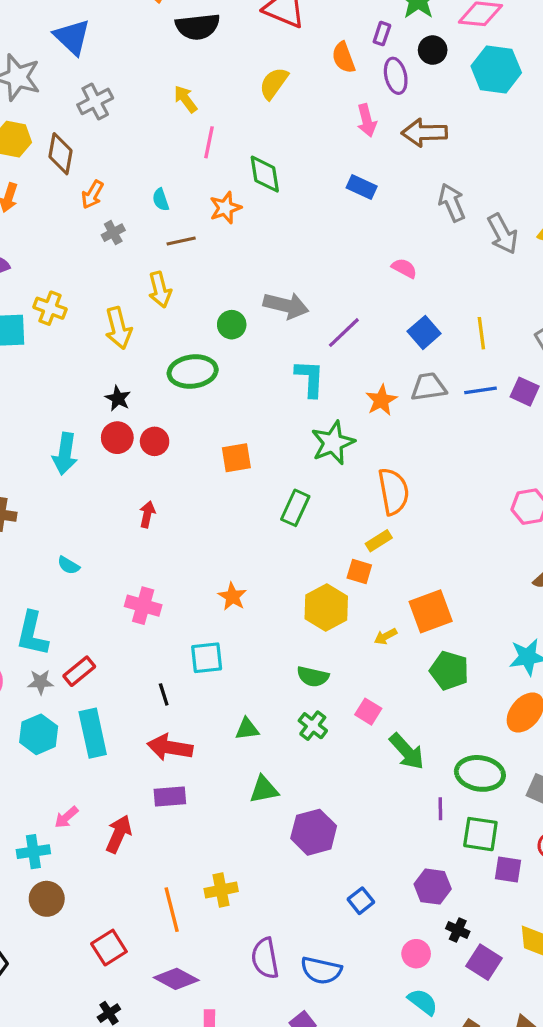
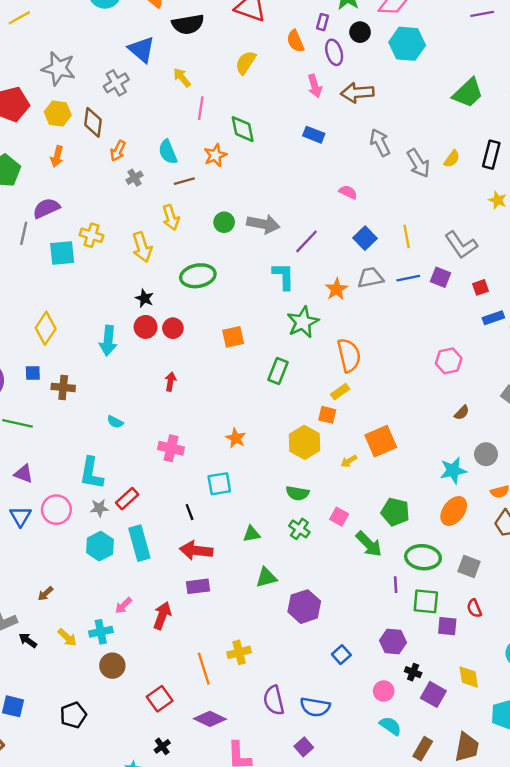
blue triangle: (72, 37) -> (142, 50), moved
cyan semicircle: (161, 200) -> (168, 152), size x1.5
green circle: (232, 325) -> (224, 222), moved
green pentagon: (449, 671) -> (395, 512), moved

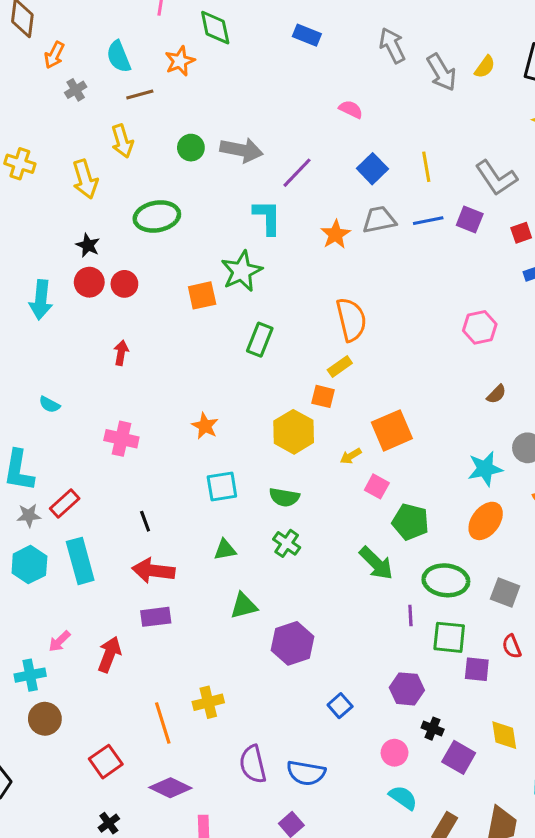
green star: (303, 322) -> (242, 271), moved
cyan square: (219, 484) -> (222, 487), moved
pink square: (339, 517) -> (377, 486), moved

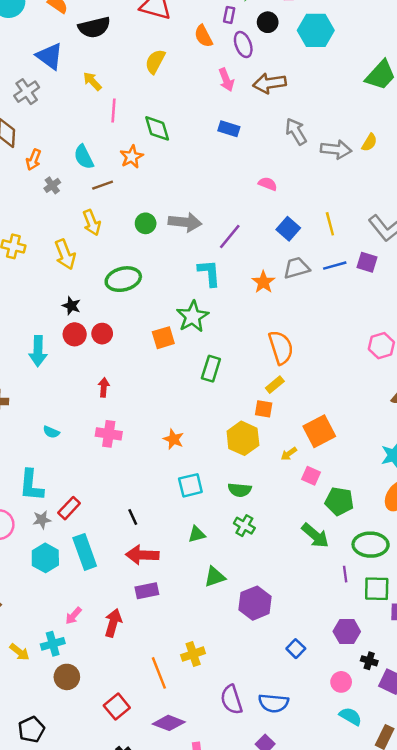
gray arrow: (442, 72) -> (336, 149), turned -48
pink cross: (121, 439) -> (109, 434), moved

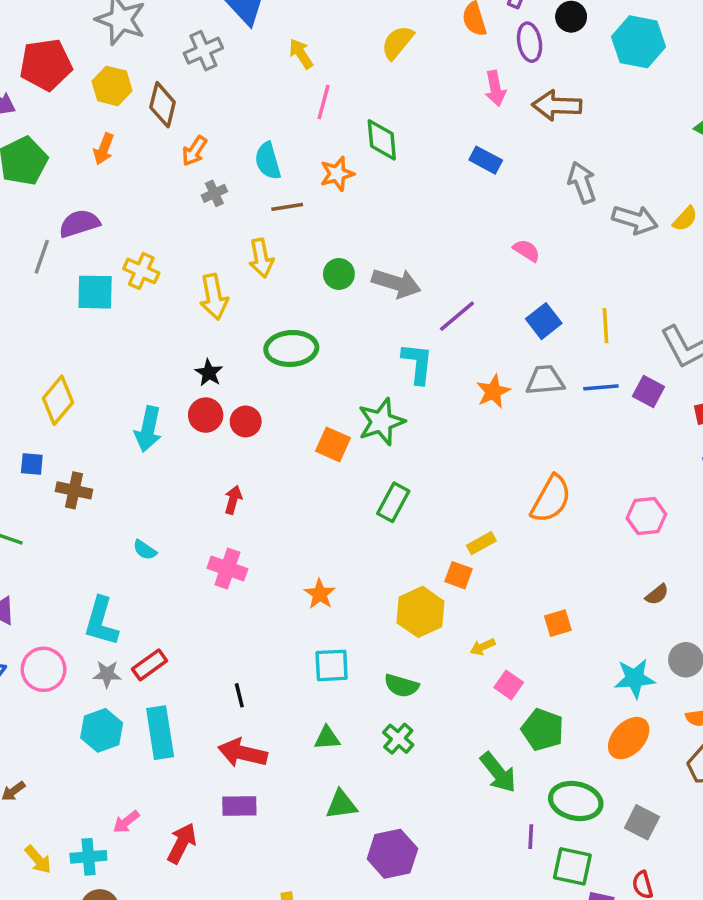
orange square: (163, 338) -> (333, 444), turned 30
orange semicircle: (281, 347) -> (551, 499), moved, turned 36
orange square: (319, 431) -> (558, 623), moved, size x0.6

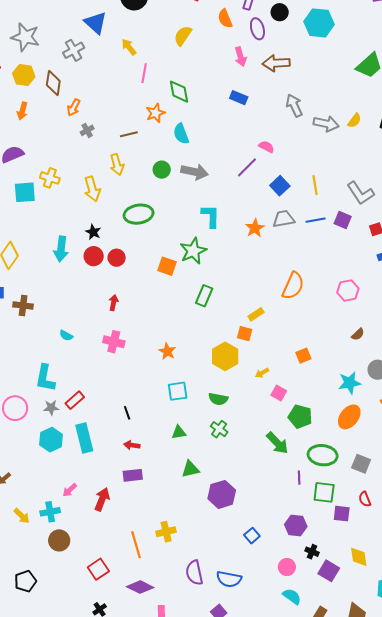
cyan semicircle: (268, 161) -> (181, 134), moved
purple line: (457, 316) -> (247, 167), moved
cyan arrow: (148, 429) -> (61, 249), moved
red arrow: (243, 753) -> (132, 445), size x0.6

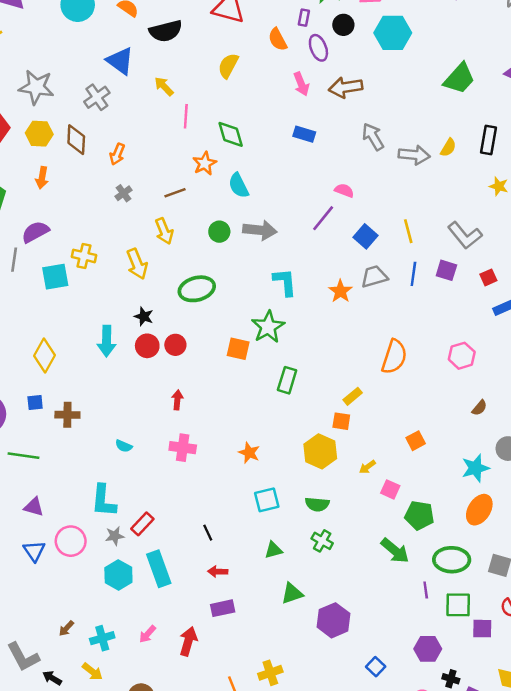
orange arrow: (74, 107) -> (117, 154), moved
blue line: (316, 220) -> (413, 274), turned -66
cyan cross: (50, 512) -> (102, 638), moved

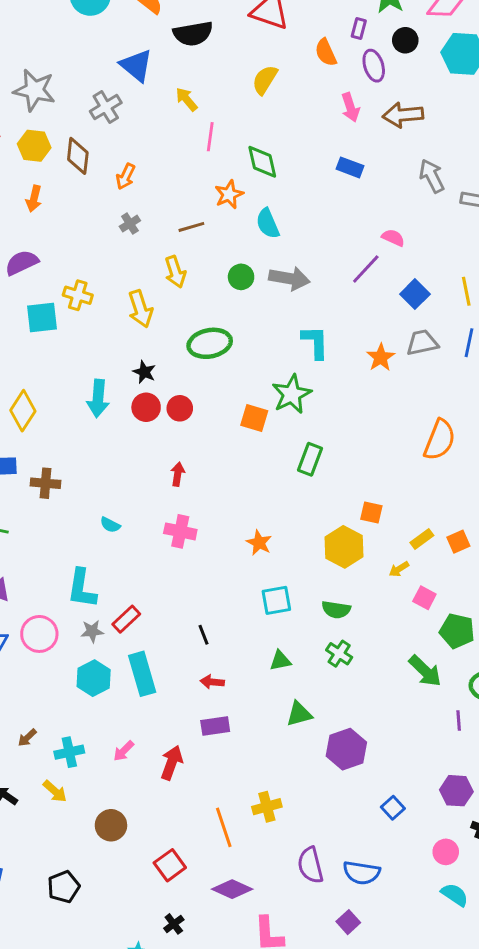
yellow rectangle: (353, 396) -> (422, 539), moved

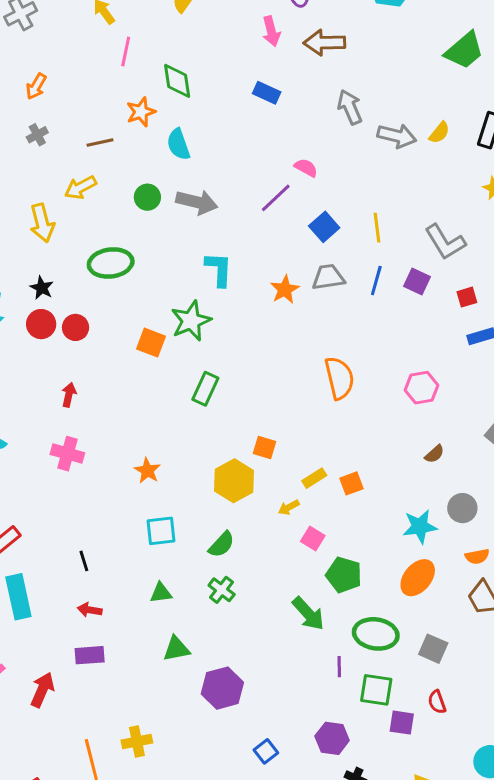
yellow arrow: (175, 272) -> (80, 187), turned 76
orange semicircle: (440, 440) -> (339, 378), turned -39
green semicircle: (336, 610) -> (222, 544), turned -60

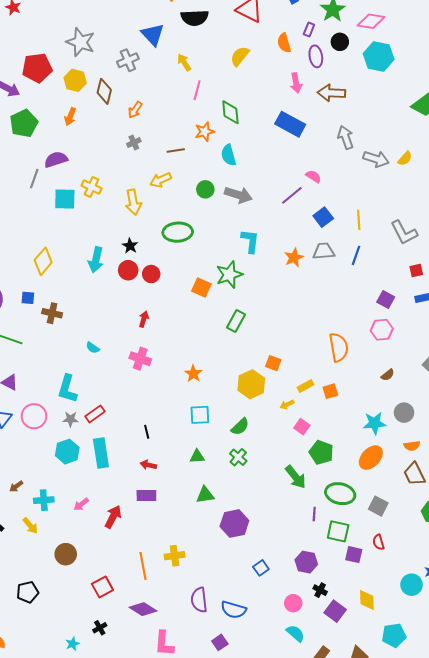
blue rectangle: (267, 93) -> (290, 124), size x1.6
purple square: (417, 281) -> (386, 299), moved
orange semicircle: (339, 378) -> (339, 347), moved

